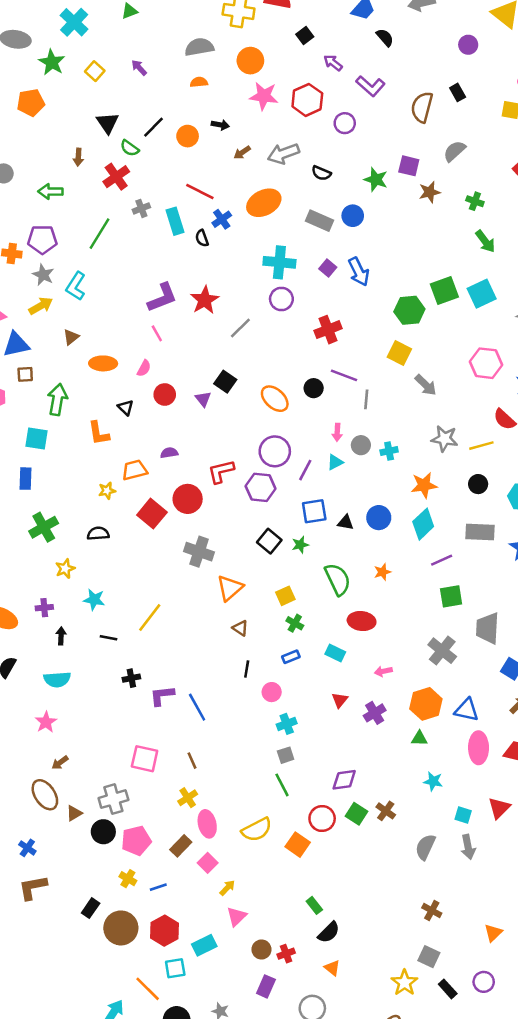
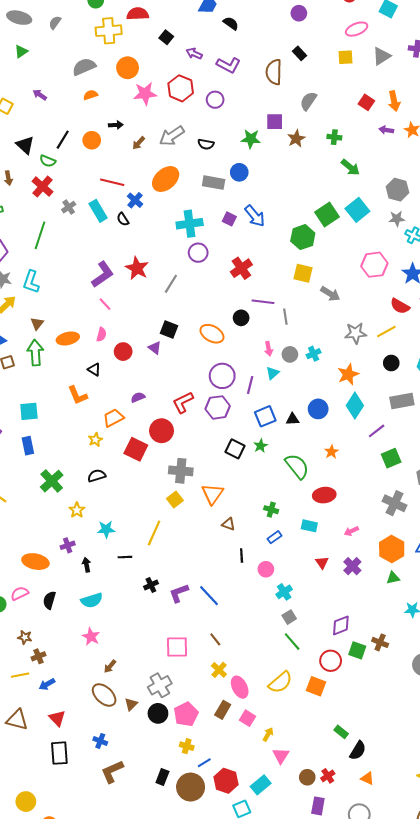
green arrow: (57, 399) -> (35, 353), moved
yellow square: (285, 596) -> (175, 499), moved
blue line: (158, 887) -> (204, 763), moved

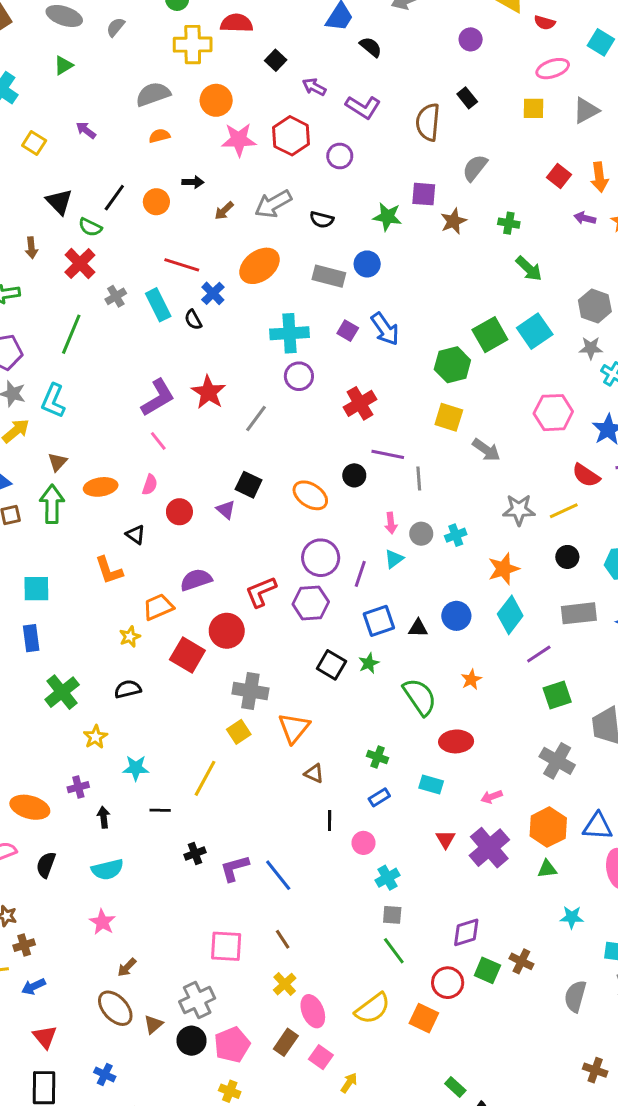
purple semicircle: (138, 397) -> (196, 580), size x1.5
purple cross: (352, 566) -> (489, 848), size x1.5
gray square: (289, 617) -> (392, 915), turned 32

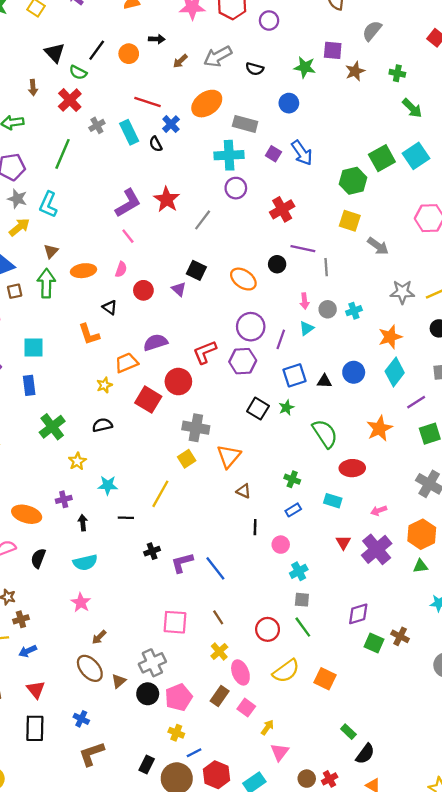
gray rectangle: (329, 276) -> (245, 124), moved
orange star: (471, 679) -> (379, 428), moved, size x1.6
red circle: (448, 983) -> (268, 629), moved

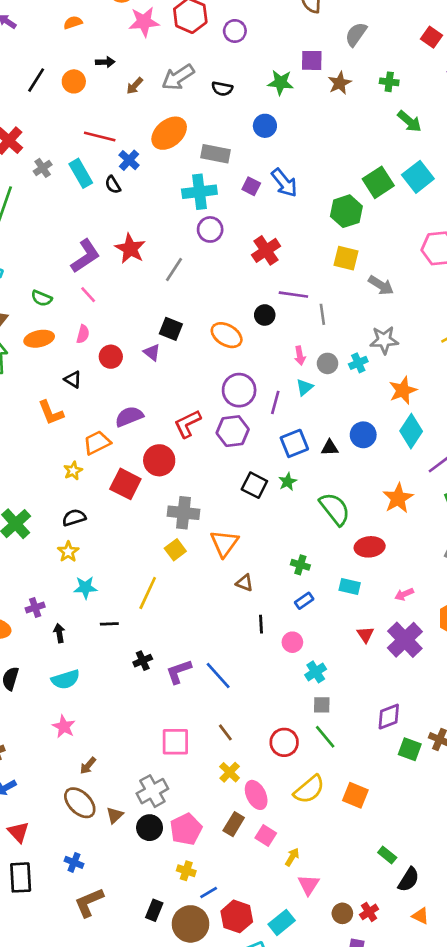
green semicircle: (78, 72) -> (42, 298), moved
gray star: (402, 292) -> (384, 340), moved
yellow star: (77, 461) -> (68, 552), moved

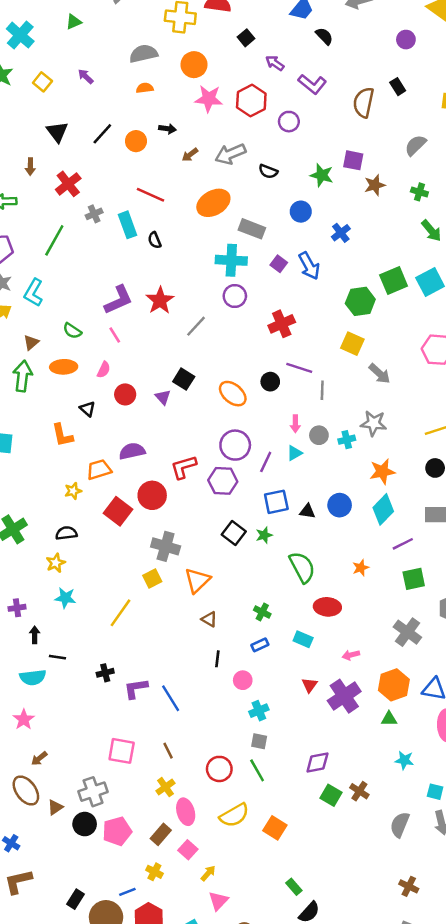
gray semicircle: (356, 34) -> (415, 145), moved
blue cross: (129, 160) -> (341, 233), moved
orange star: (398, 498) -> (361, 568), size x0.6
black line: (109, 624) -> (57, 657), moved
yellow cross: (186, 871) -> (154, 872), moved

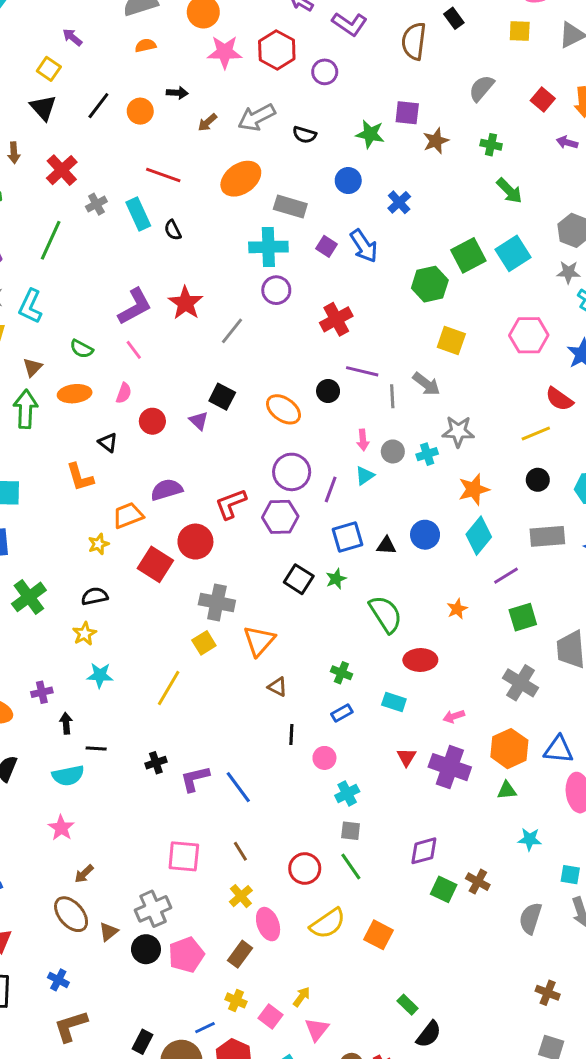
yellow square: (42, 82) -> (49, 69), moved
yellow square: (352, 344) -> (451, 341), moved
gray arrow: (380, 374) -> (426, 384), moved
purple cross: (344, 696) -> (450, 767), turned -32
pink square: (188, 850) -> (270, 1017), moved

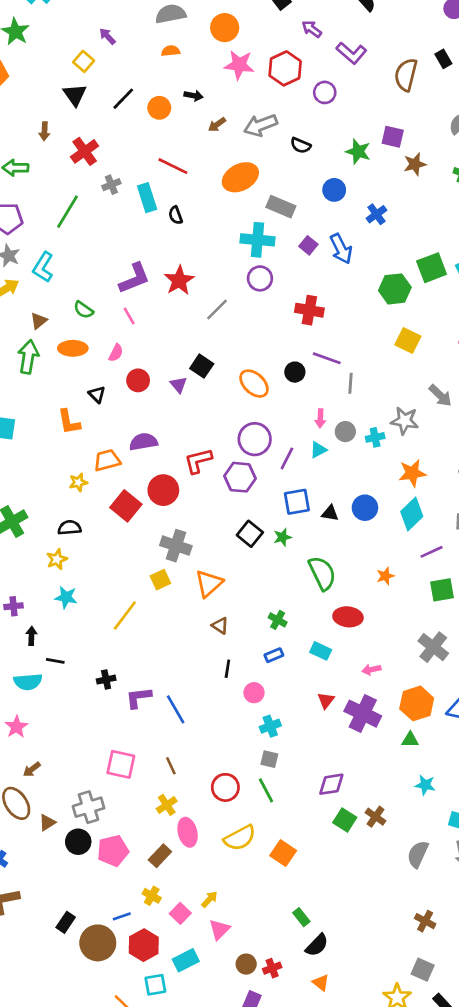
red cross: (336, 319) -> (309, 310), turned 32
gray arrow: (426, 384) -> (440, 396), moved

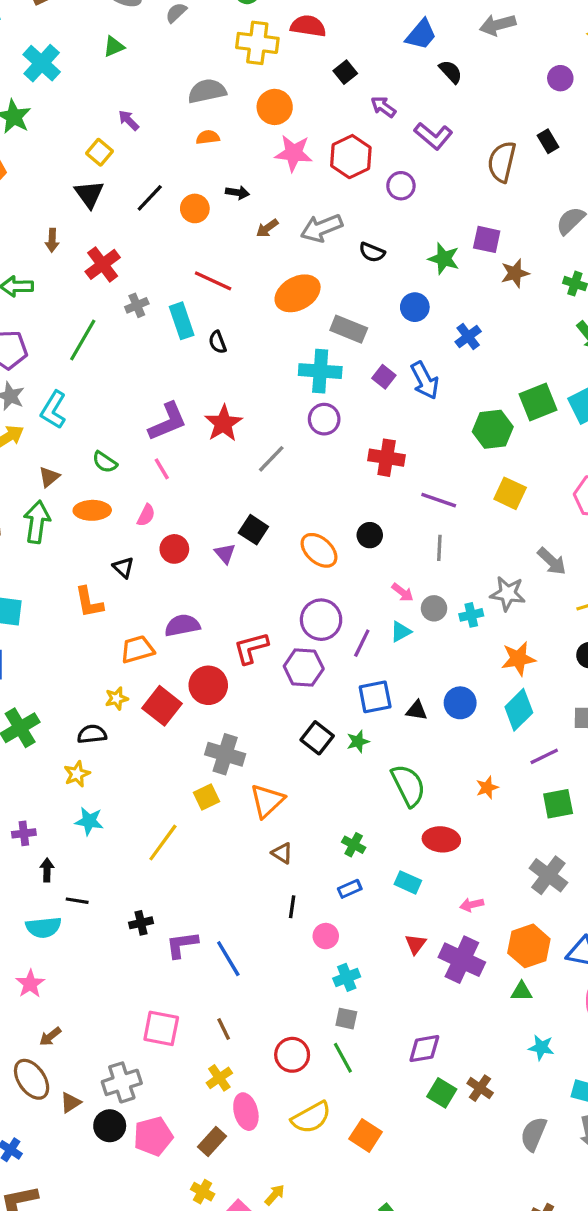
purple line: (327, 358) -> (439, 500), moved
pink arrow: (320, 418) -> (403, 592), turned -54
yellow star: (78, 482) -> (117, 698), moved

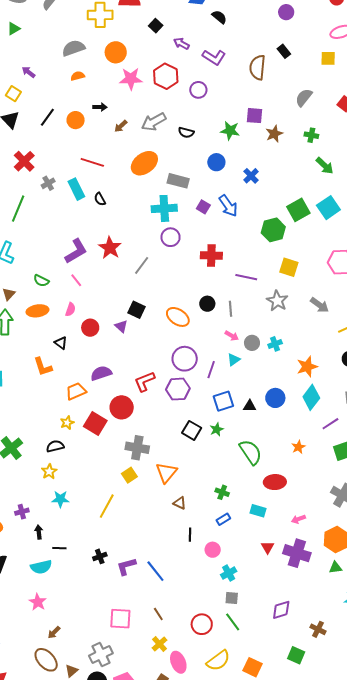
gray line: (439, 548) -> (231, 309), moved
gray star: (508, 594) -> (277, 301), moved, turned 30
green square: (442, 1093) -> (296, 655), moved

